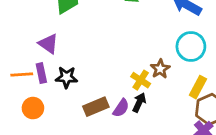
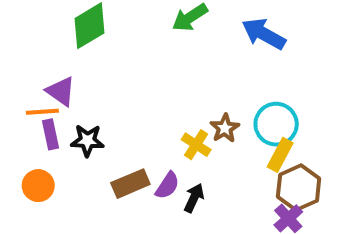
cyan circle: (191, 46) -> (276, 124), moved
orange line: (22, 74) -> (42, 112), moved
black arrow: (139, 102) -> (194, 198), moved

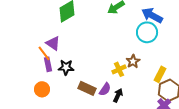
orange line: (42, 112) -> (44, 53), turned 56
cyan circle: (276, 124) -> (147, 32), moved
yellow cross: (196, 145) -> (119, 69), turned 32
brown rectangle: (130, 184) -> (87, 88), turned 48

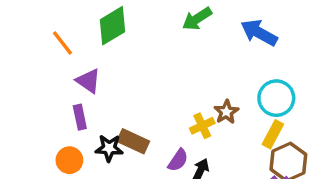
cyan circle: (147, 32) -> (276, 98), moved
orange line: (44, 53) -> (63, 43), moved
black star: (66, 67) -> (109, 148), moved
brown rectangle: (87, 88) -> (133, 141), moved

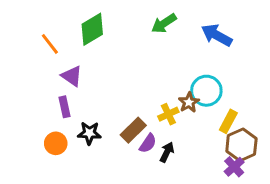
cyan circle: (276, 98) -> (206, 91), moved
brown rectangle: (133, 141) -> (133, 130), moved, turned -70

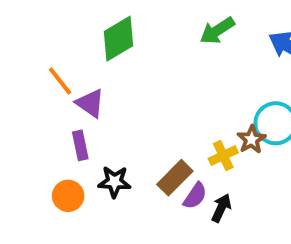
orange line: (50, 44) -> (60, 81), moved

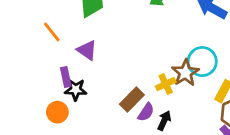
purple triangle: (90, 103) -> (87, 50), moved
brown star: (251, 139) -> (185, 73), size x1.4
black star: (114, 182) -> (76, 90), moved

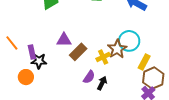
orange line: (52, 32) -> (12, 43), moved
purple triangle: (87, 50) -> (64, 40), moved, turned -35
brown rectangle: (132, 99) -> (78, 52), moved

